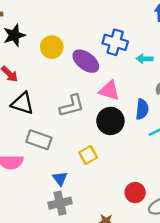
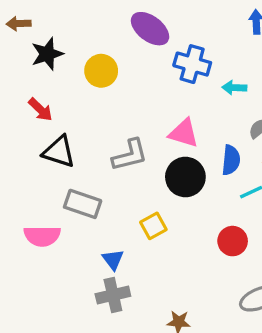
purple ellipse: (86, 61) -> (150, 29), moved
red circle: (135, 193) -> (233, 241), moved

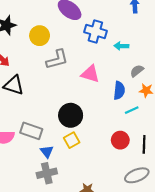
gray L-shape: (130, 155) -> (57, 59), moved
black circle: (185, 177) -> (71, 115), moved
gray rectangle: (83, 204) -> (31, 131), moved
yellow square: (153, 226) -> (72, 140), moved

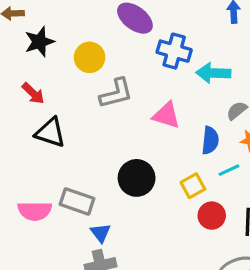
cyan arrow: (121, 46) -> (213, 73), size x1.5
yellow square: (72, 140) -> (193, 186), moved

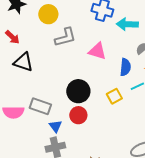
red circle: (212, 216) -> (78, 115), moved

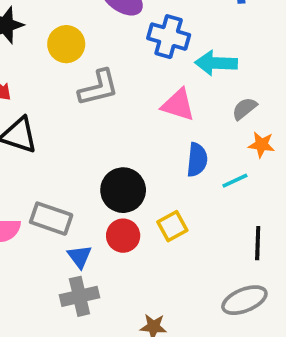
pink triangle: (97, 51) -> (178, 105), moved
blue semicircle: (125, 67) -> (197, 160), moved
yellow square: (114, 96) -> (172, 226), moved

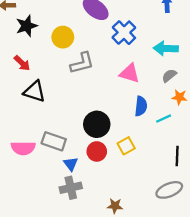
blue cross: (169, 37) -> (124, 33), turned 30
cyan arrow: (216, 63) -> (166, 48), moved

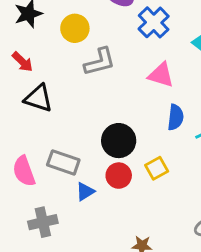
pink semicircle: (23, 148) -> (24, 171), turned 70
blue triangle: (71, 164) -> (85, 192), turned 35
gray cross: (71, 188) -> (43, 222), moved

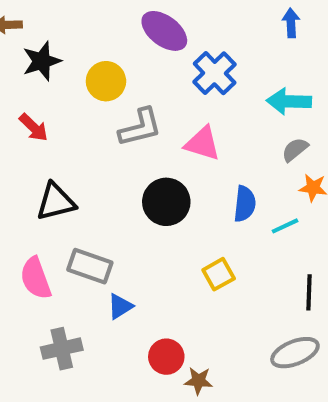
pink triangle: (161, 75) -> (202, 144), moved
black triangle: (38, 98) -> (56, 202), moved, turned -32
black circle: (119, 141) -> (166, 202), moved
red circle: (119, 176) -> (166, 357), moved

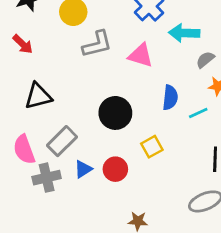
cyan arrow: (289, 101) -> (184, 33), moved
black circle: (166, 202) -> (115, 113), moved
gray rectangle: (90, 266) -> (62, 141), turned -64
gray cross: (62, 349) -> (47, 178), moved
red circle: (166, 357) -> (115, 169), moved

